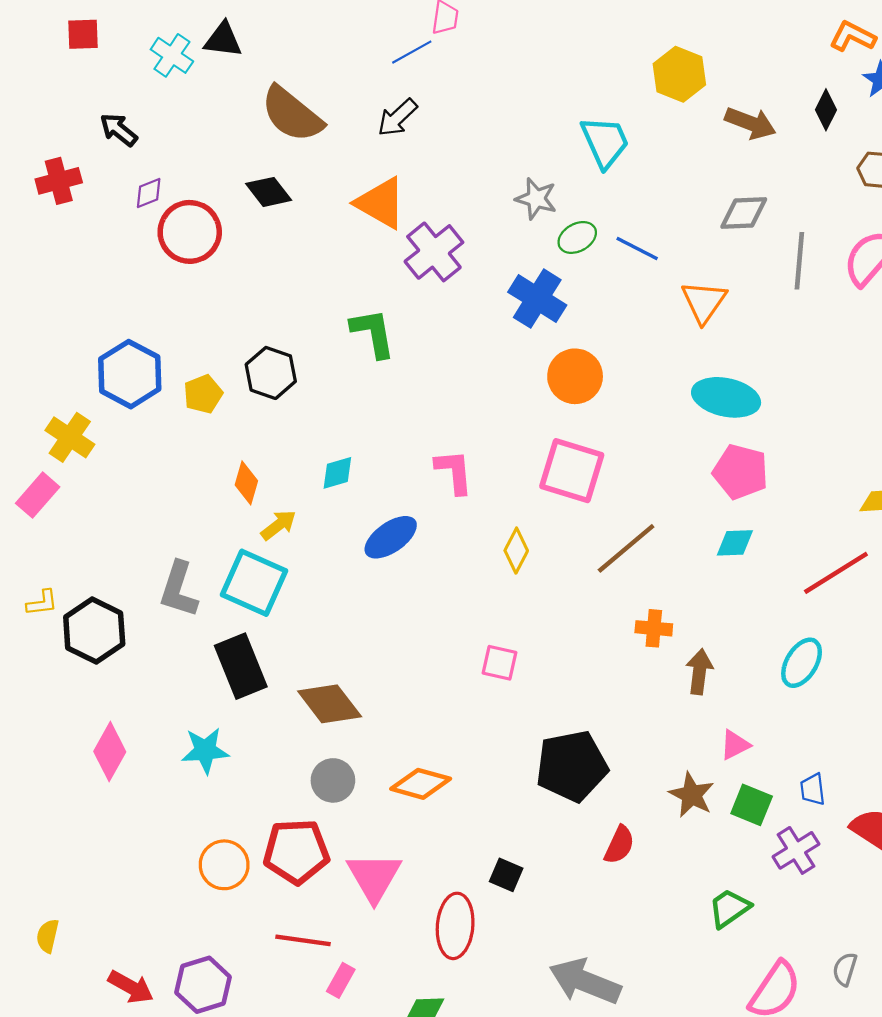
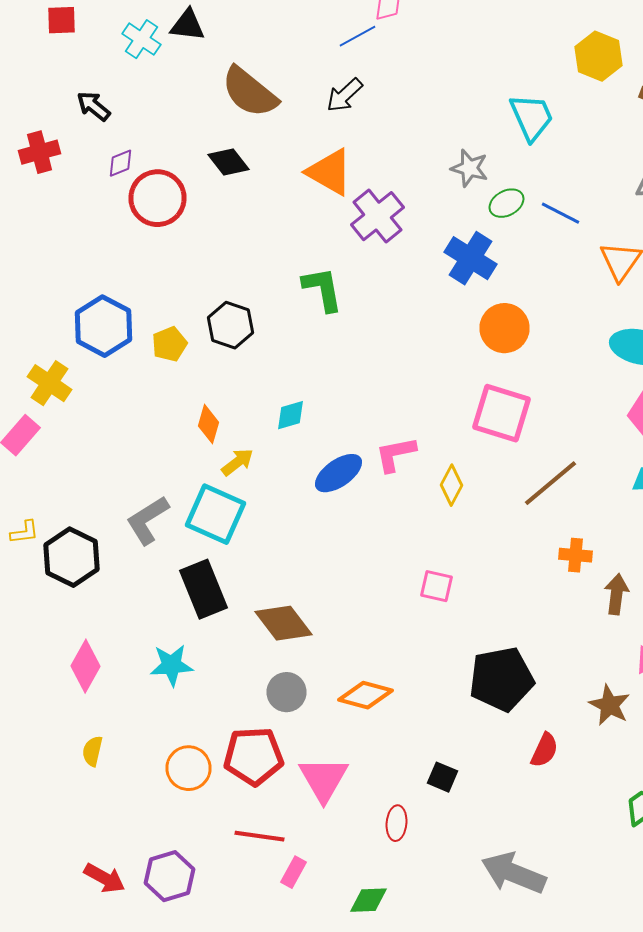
pink L-shape: (454, 472) -> (396, 454), moved, turned -96
gray L-shape: (179, 589) -> (148, 520), turned 40
red ellipse: (455, 926) -> (396, 823), size x0.6
yellow semicircle: (48, 936) -> (92, 751), moved

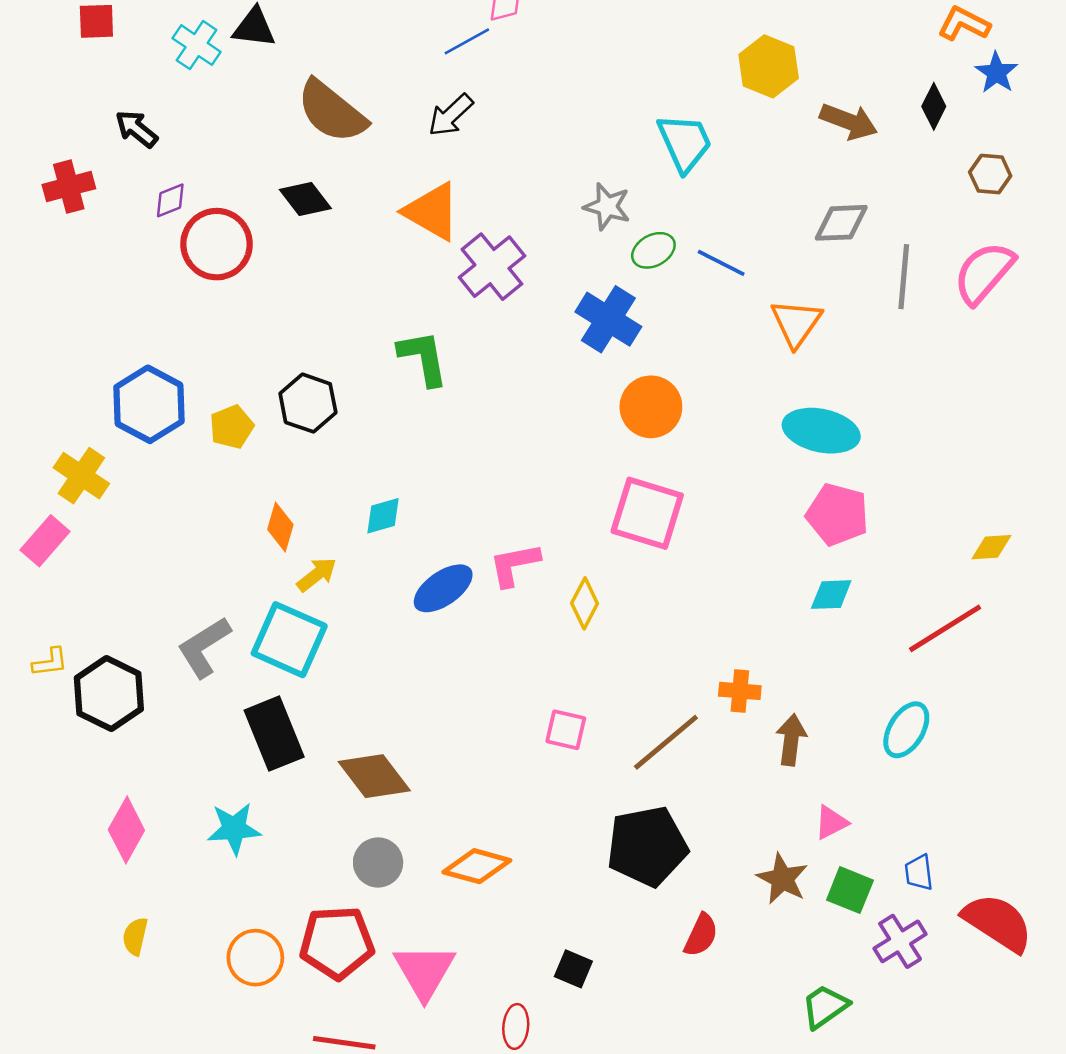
brown line: (550, 483) -> (666, 742), moved

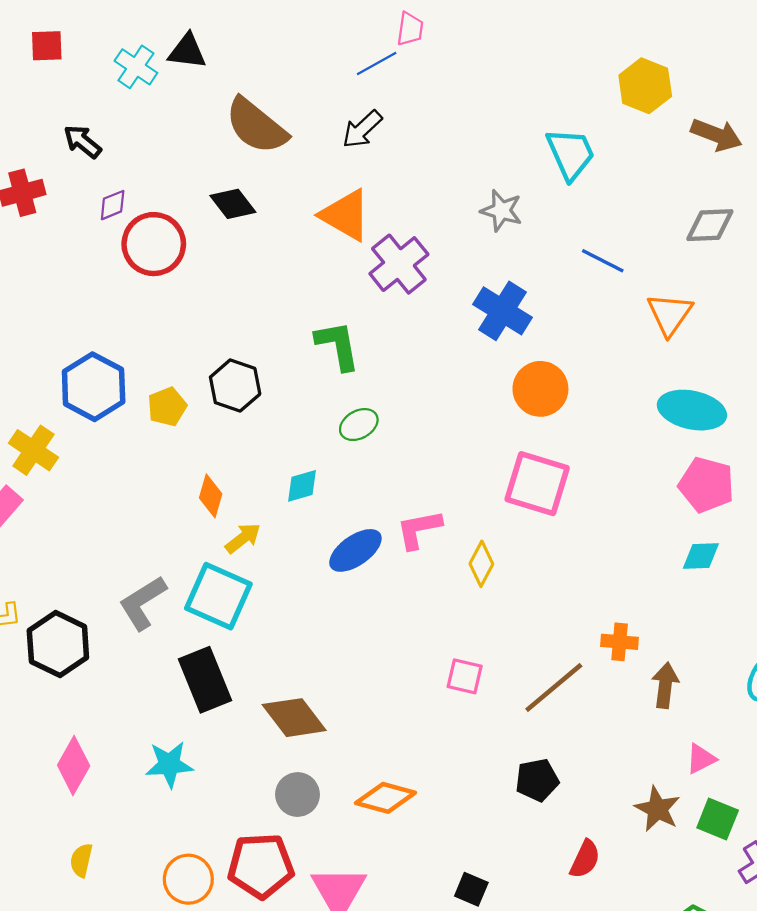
green ellipse: (653, 250) -> (359, 425), moved
black pentagon: (647, 846) -> (537, 780), size x0.6

